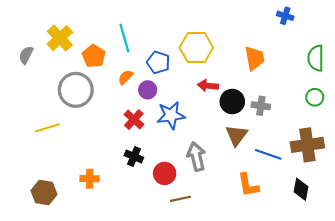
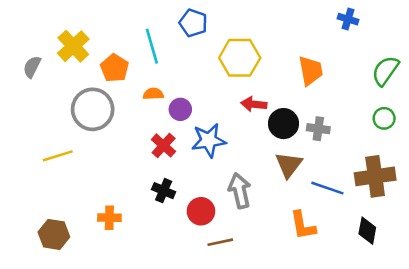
green semicircle: (316, 58) -> (385, 71), turned 35
blue pentagon: (158, 62) -> (193, 23), moved
orange semicircle: (125, 77) -> (153, 94), turned 42

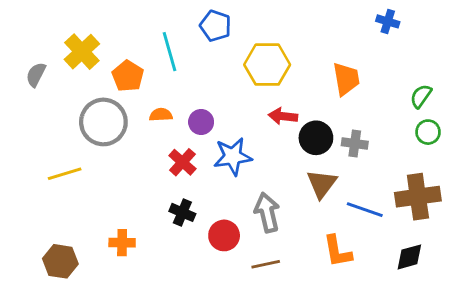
green semicircle: (385, 71) -> (421, 96), moved, size x0.7
orange semicircle: (153, 94) -> (161, 115), moved
black diamond: (367, 231) -> (409, 257), turned 64
brown line: (220, 242) -> (266, 264), moved

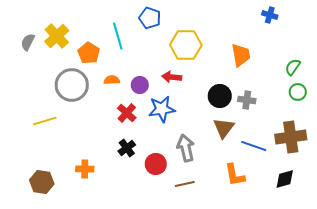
gray semicircle: (36, 75) -> (28, 42), moved
red arrow: (283, 116) -> (172, 77), moved
black cross: (182, 212) -> (127, 148), turned 30

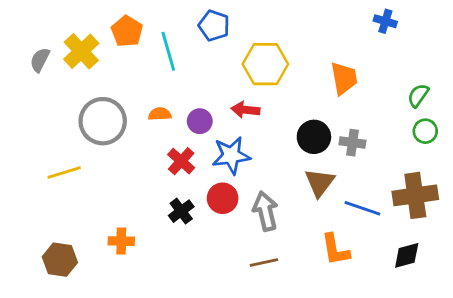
orange pentagon: (89, 53) -> (127, 31), moved
red circle: (156, 164) -> (223, 198), moved

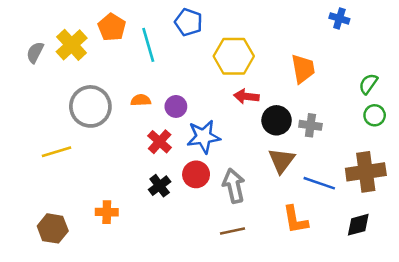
red arrow: (245, 110) -> (246, 96), moved

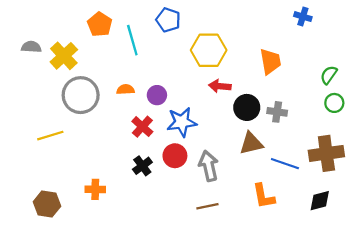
yellow cross: (72, 45) -> (64, 56), moved
gray semicircle: (35, 52) -> (31, 47), turned 66
brown triangle: (282, 161) -> (251, 143), turned 40

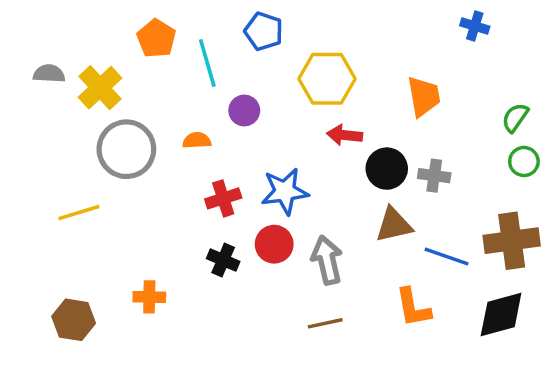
purple circle: (157, 95) -> (244, 111), moved
red cross: (142, 127) -> (223, 198), turned 30
black cross: (142, 166) -> (223, 260), turned -30
black diamond: (320, 201) -> (501, 315), size x1.4

